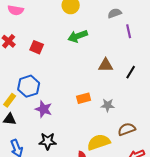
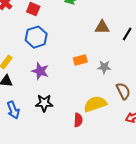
blue hexagon: (29, 86) -> (36, 37), moved
brown semicircle: (127, 129) -> (123, 91), turned 84

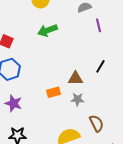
brown triangle: (102, 27) -> (75, 78), moved

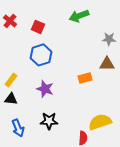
gray star: (77, 99) -> (109, 39), moved

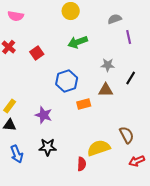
red square: (38, 27) -> (37, 53), turned 32
blue hexagon: (41, 55) -> (67, 81), moved

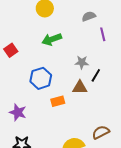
black line: (131, 78) -> (96, 75), moved
brown semicircle: (127, 135) -> (101, 132), turned -90

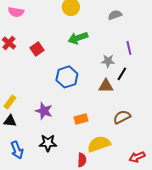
purple line: (103, 34) -> (129, 48), moved
orange rectangle: (58, 101) -> (81, 119), moved
brown semicircle: (101, 132) -> (122, 117), moved

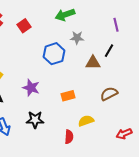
gray star: (108, 61) -> (77, 38), moved
yellow semicircle: (99, 144) -> (86, 121), size x0.7

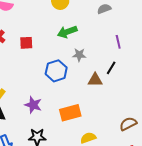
red square: (24, 26) -> (26, 43), turned 32
brown semicircle: (109, 94) -> (128, 124), moved
orange rectangle: (68, 96) -> (70, 113), size x1.5

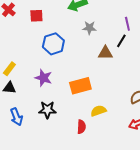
purple line: (118, 42) -> (127, 24), moved
blue hexagon: (56, 71) -> (53, 44), moved

